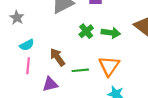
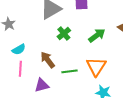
green cross: (86, 31) -> (64, 34), moved
green arrow: (111, 33) -> (97, 35), turned -42

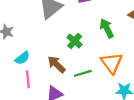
green cross: (64, 34) -> (75, 41), moved
green arrow: (97, 35) -> (107, 28), turned -72

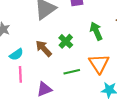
brown arrow: (56, 64) -> (44, 48), moved

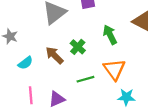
pink line: (20, 74) -> (31, 95), moved

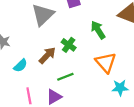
brown arrow: (54, 55) -> (47, 55), turned 96
green line: (85, 79) -> (65, 77), moved

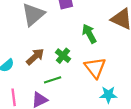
green cross: (69, 45) -> (63, 56), moved

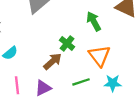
brown arrow: (35, 57) -> (53, 61), moved
green line: (53, 80) -> (81, 82), moved

